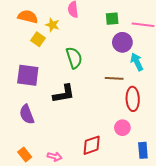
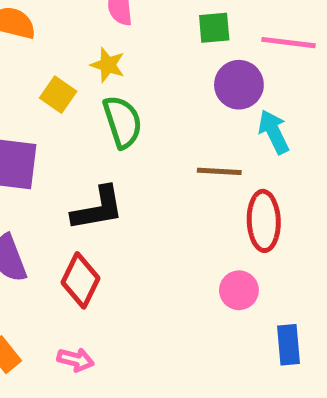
yellow star: (52, 25) -> (108, 65), moved
yellow square: (38, 39) -> (58, 95), moved
red diamond: (92, 145) -> (80, 280), moved, turned -45

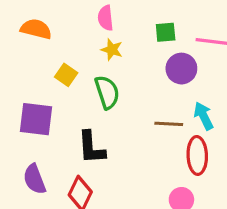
yellow star: (108, 65) -> (112, 50), moved
cyan arrow: (274, 132) -> (204, 116), moved
black L-shape: (98, 209) -> (91, 148), turned 96

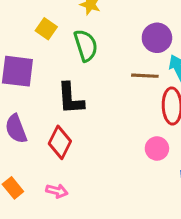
purple circle: (181, 69) -> (157, 38), moved

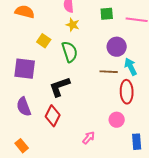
black L-shape: (71, 98) -> (60, 87), turned 75
pink arrow: (57, 191) -> (89, 138), moved, turned -64

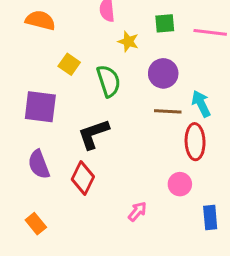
yellow star: (73, 25) -> (128, 42), moved
purple circle: (117, 47) -> (163, 73), moved

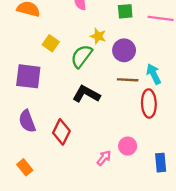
yellow star: (128, 42) -> (98, 36), moved
green semicircle: (109, 81) -> (81, 56), turned -125
black L-shape: (93, 134) -> (86, 94), moved, turned 48
pink circle: (180, 184) -> (128, 146), moved

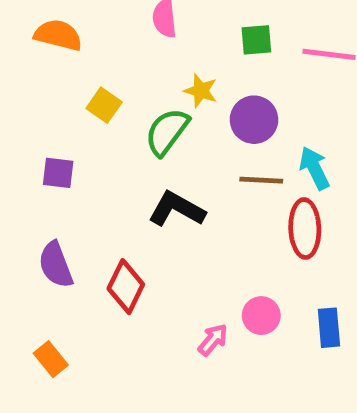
purple square: (28, 76) -> (58, 173), size x0.6
blue rectangle: (161, 163) -> (329, 328), moved

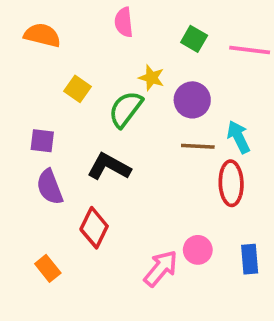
green square: (256, 40) -> (194, 39), turned 35
black L-shape: (177, 209) -> (109, 167), moved
purple semicircle: (56, 265) -> (50, 187), moved
pink arrow: (213, 340) -> (161, 268), size x1.5
orange rectangle: (51, 359) -> (48, 268), moved

